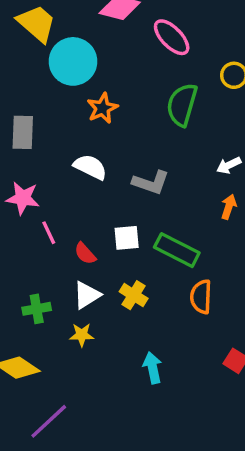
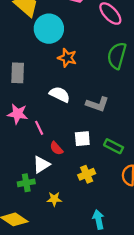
orange star: (102, 108) -> (67, 58), turned -30
pink line: (49, 233) -> (39, 128), moved
green rectangle: (177, 250) -> (114, 146), size x0.7
white triangle: (87, 295) -> (41, 165), moved
yellow cross: (134, 295) -> (87, 174), turned 35

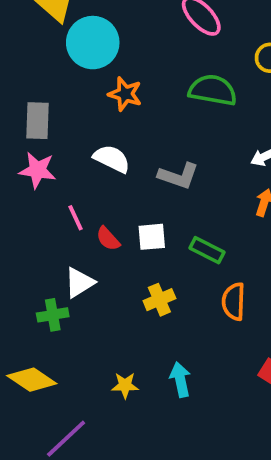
green semicircle: (117, 56) -> (213, 90), turned 84
pink star: (18, 114) -> (38, 170), moved
red semicircle: (56, 148) -> (108, 239), moved
yellow star: (54, 199) -> (125, 385), moved

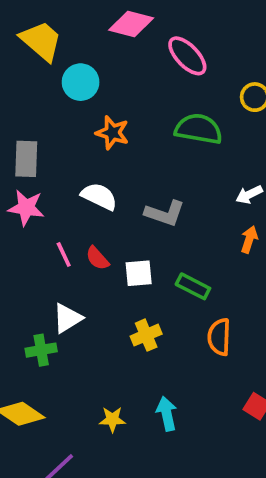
cyan circle: (93, 43) -> (81, 82), size x0.7
red semicircle: (108, 239) -> (97, 258), moved

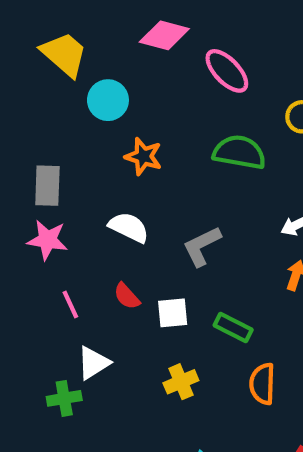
gray L-shape: (165, 213) -> (202, 246), turned 135
pink line: (64, 254) -> (70, 305), moved

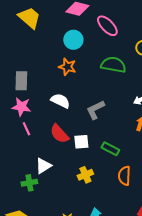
cyan circle: (108, 100) -> (73, 40), moved
red semicircle: (127, 296) -> (59, 134), size x1.5
pink line: (70, 305) -> (26, 129), moved

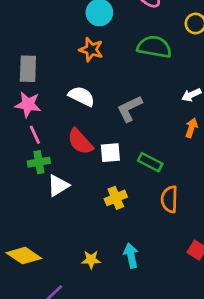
green cross: (29, 183) -> (39, 162), moved

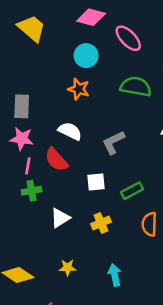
pink line: (35, 135) -> (28, 166), turned 35
red semicircle: (80, 142) -> (56, 160), moved
green rectangle: (150, 162) -> (132, 191), turned -55
white triangle: (58, 186) -> (60, 218), moved
yellow star: (91, 260) -> (68, 268), moved

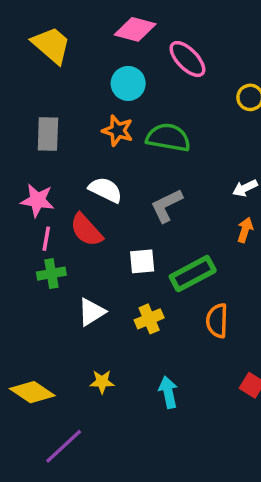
green semicircle: (136, 87) -> (168, 138), moved
gray rectangle: (22, 106) -> (48, 134), moved
green rectangle: (132, 191) -> (193, 274), size x1.4

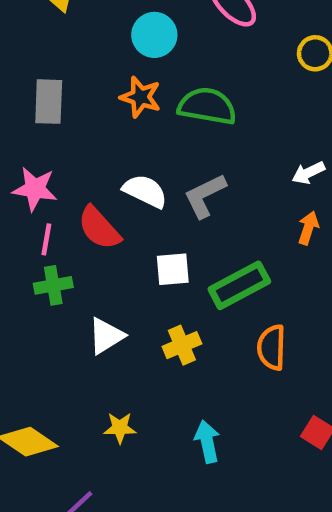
white semicircle: (105, 190) -> (145, 191), moved

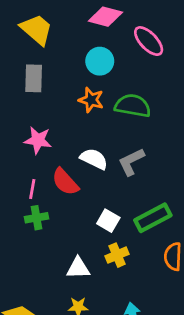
gray rectangle: (49, 102) -> (34, 78), moved
pink star: (35, 189) -> (38, 140), moved
white square: (173, 269) -> (108, 221), moved, turned 35
white triangle: (106, 336) -> (78, 268), moved, turned 30

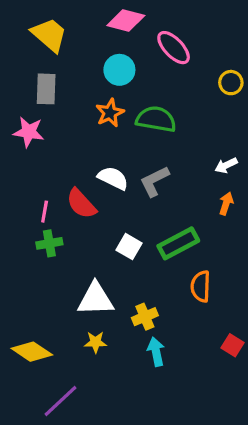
orange star: (91, 100) -> (110, 113), turned 30
pink star: (38, 140) -> (29, 132), moved
yellow cross: (117, 255) -> (145, 317), moved
white triangle: (78, 268) -> (96, 299), size x1.4

